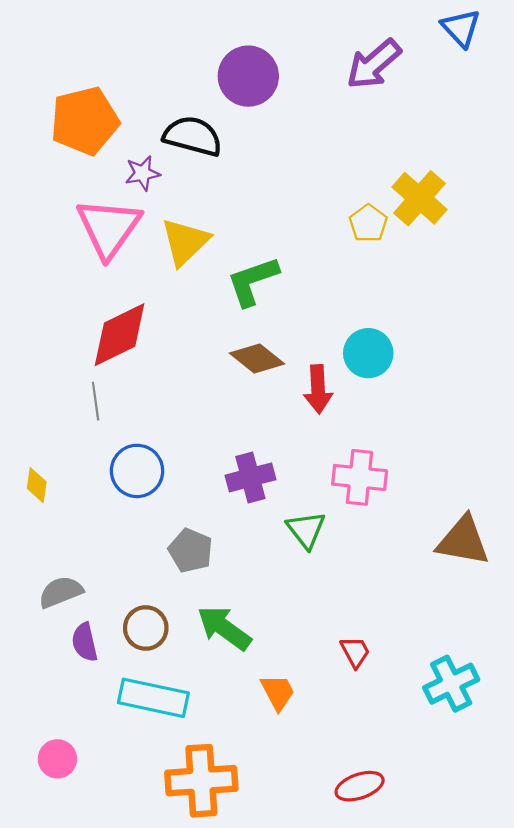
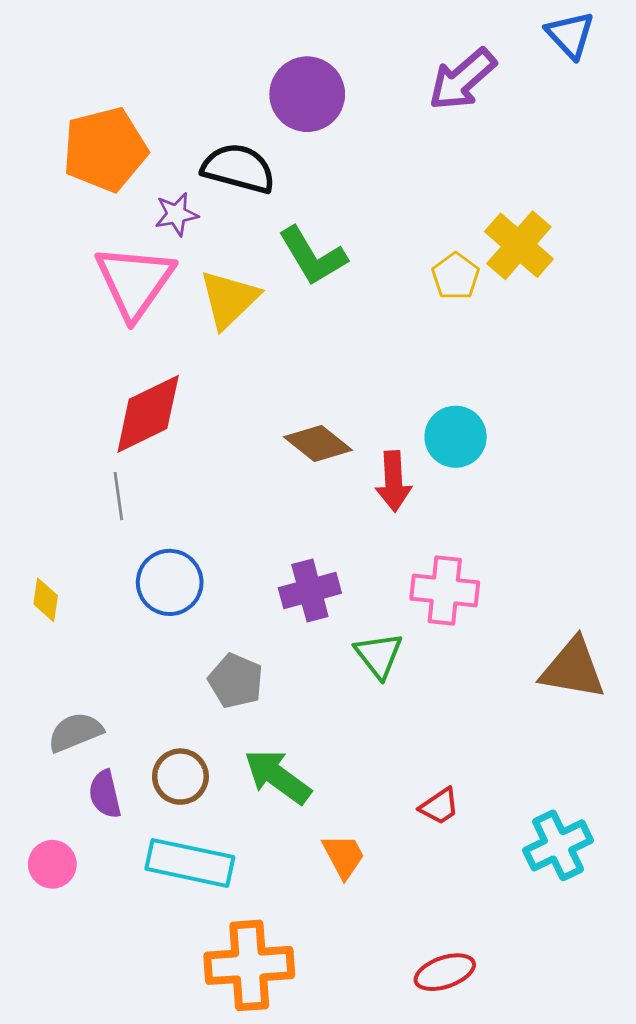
green L-shape: (253, 281) -> (313, 256), moved, turned -102
red trapezoid: (355, 652) -> (439, 806), turned 84
pink circle: (57, 759) -> (52, 864), moved

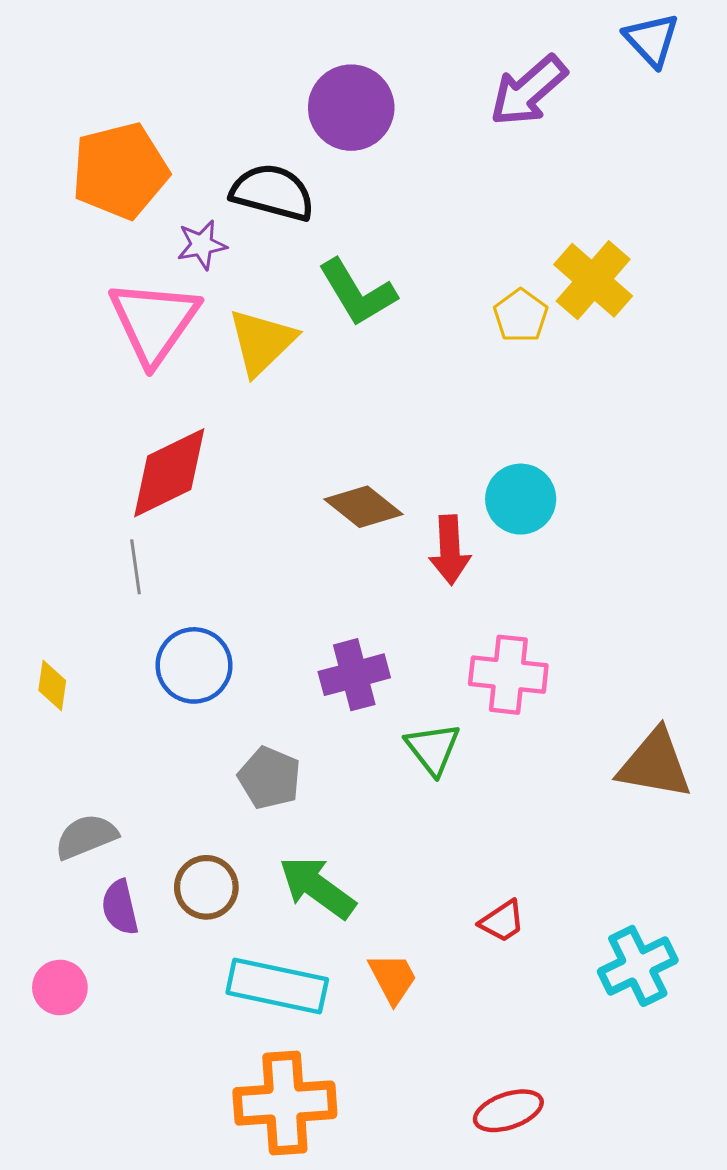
cyan rectangle: (190, 863) -> (277, 986), moved

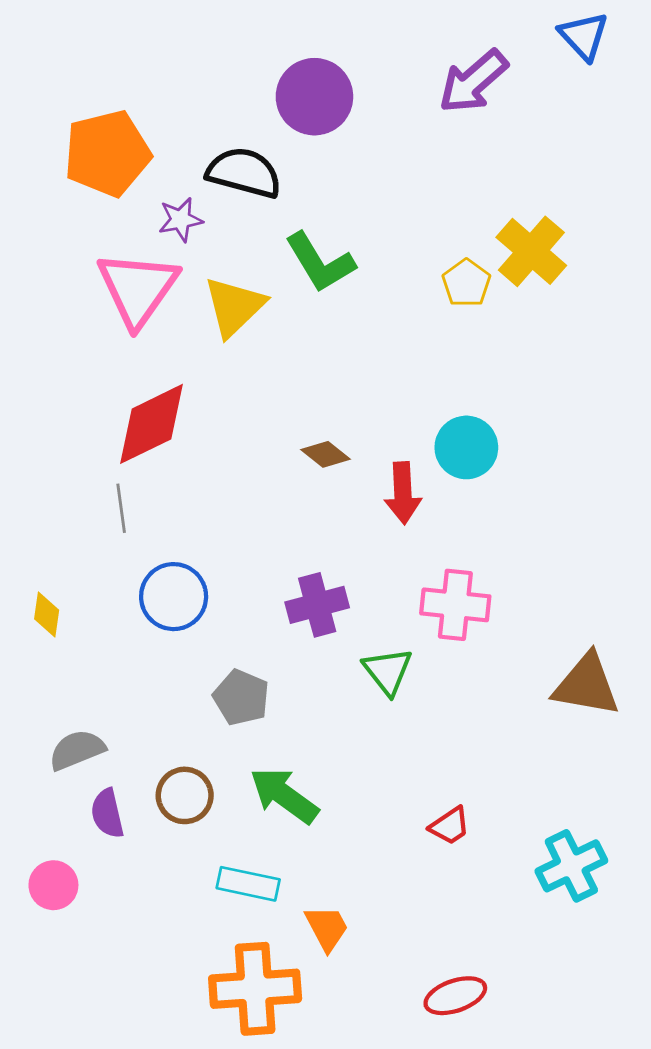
brown diamond: (364, 507) -> (326, 454), size x0.7
orange trapezoid: (393, 978) -> (327, 928), moved
cyan rectangle: (277, 986) -> (248, 884), size x0.7

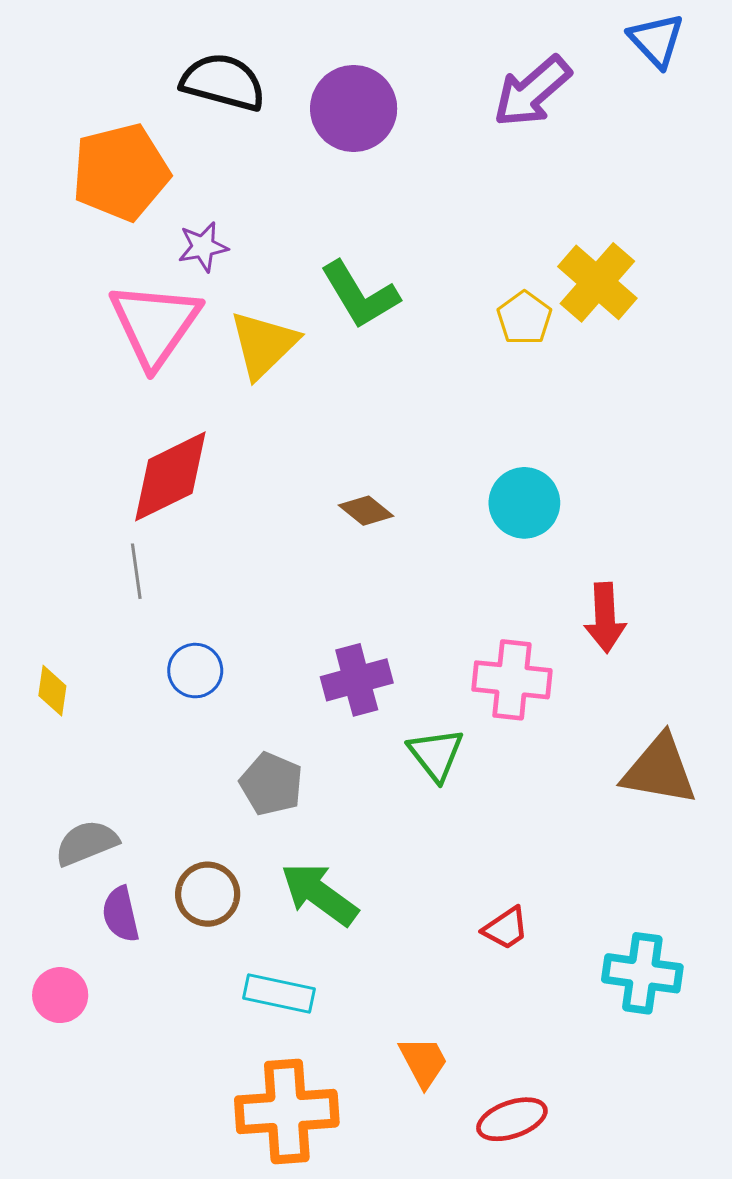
black semicircle: (244, 173) -> (223, 82), moved
red arrow: (403, 493) -> (605, 618), moved
blue circle: (174, 597) -> (195, 671), size x0.7
cyan cross: (571, 866) -> (642, 973), turned 34
orange trapezoid: (327, 928) -> (423, 1062), moved

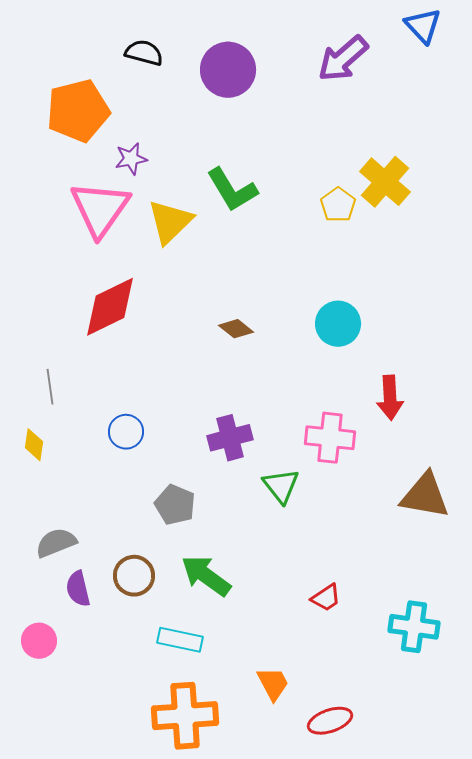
black semicircle: (223, 82) -> (144, 53), size x0.7
gray line: (136, 571) -> (50, 387), moved

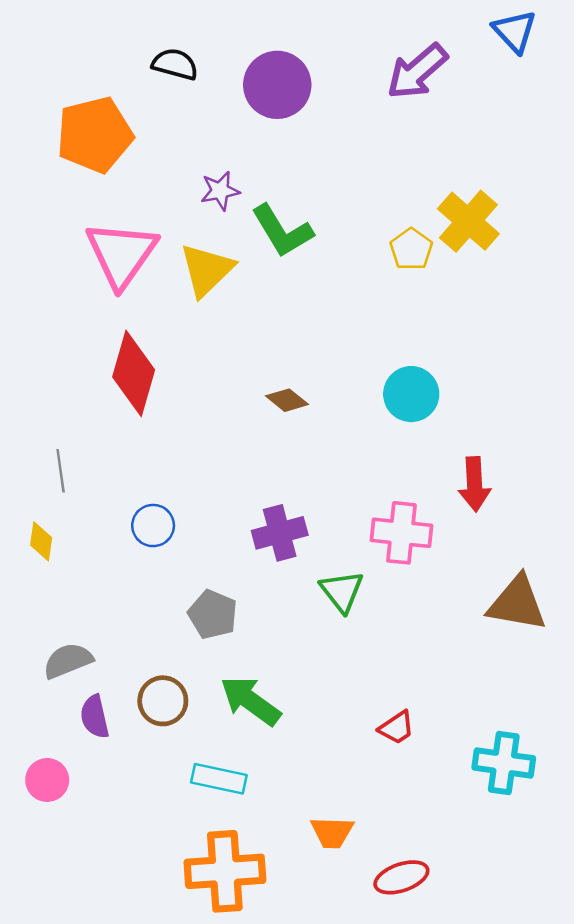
purple star: (131, 159) -> (220, 191), moved
red diamond: (110, 307) -> (134, 373), turned -48
orange trapezoid: (273, 684) -> (332, 832), turned 120

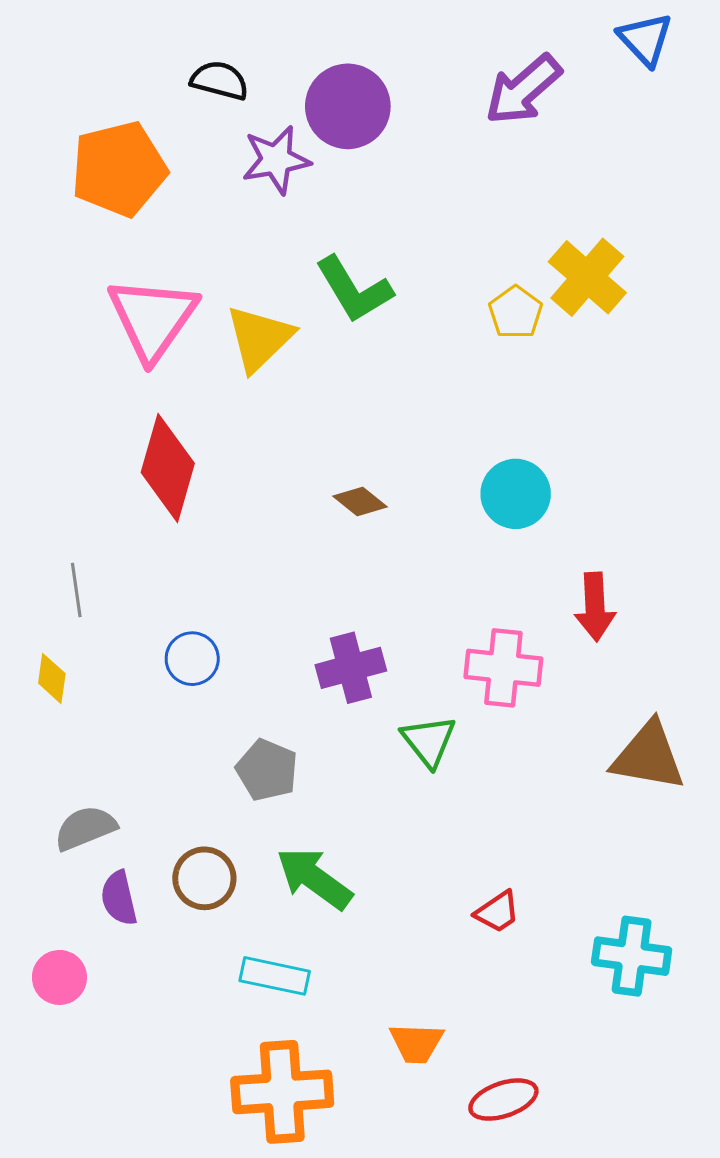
purple star: (220, 191) -> (276, 160), moved, size x1.4

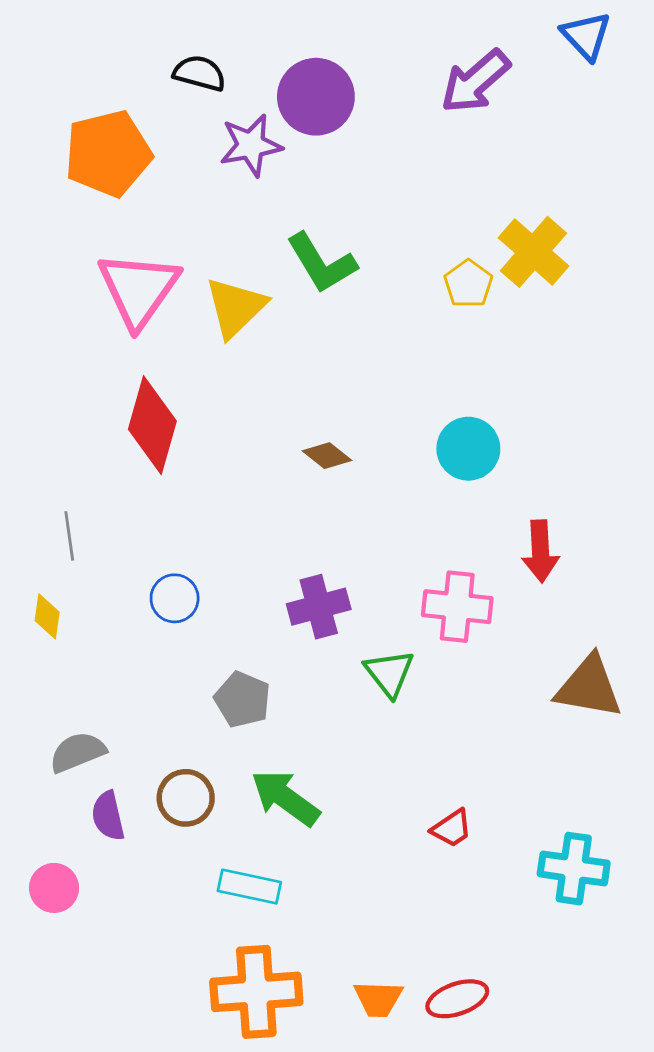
orange trapezoid: (416, 1043) -> (378, 999), moved

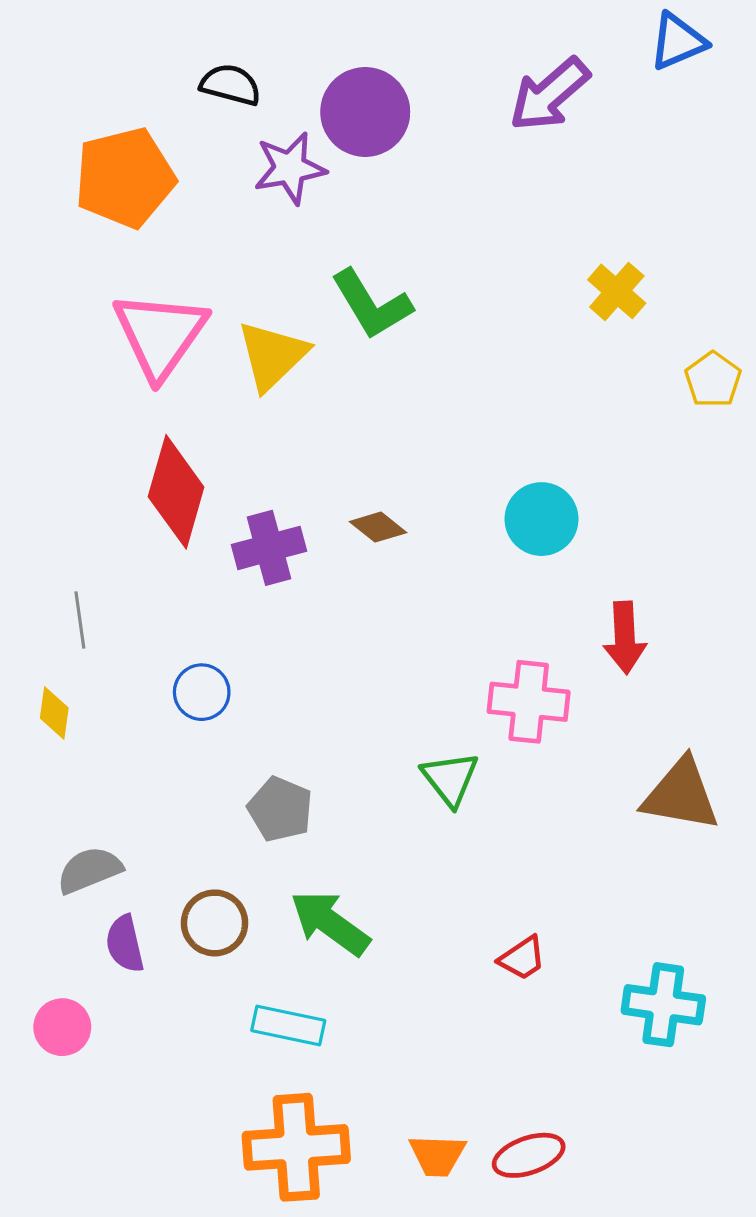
blue triangle: (586, 36) -> (678, 41), turned 50
yellow cross: (533, 252) -> (617, 291), size x0.7
yellow pentagon: (468, 284) -> (713, 380), moved
purple cross: (319, 607) -> (269, 548), moved

